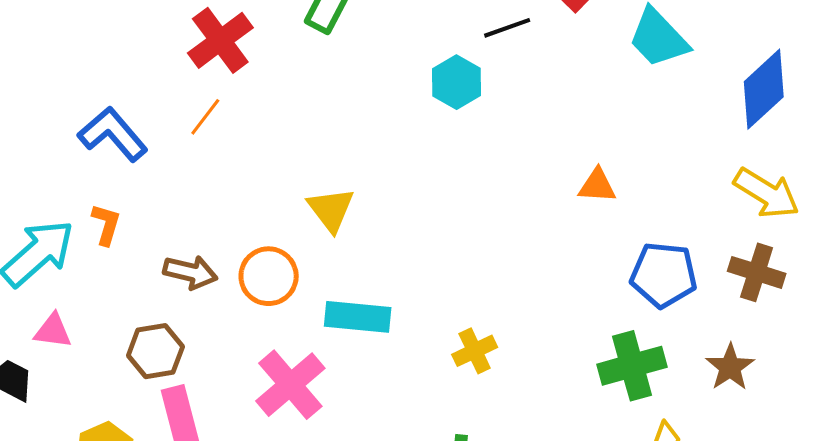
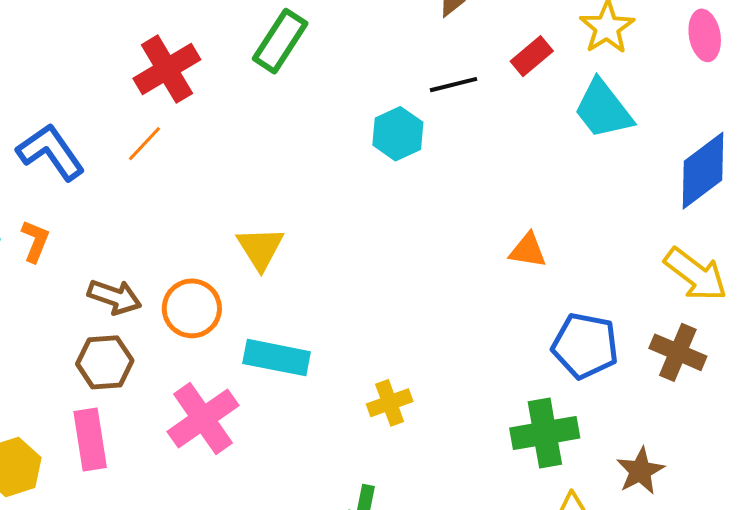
brown hexagon: (155, 351) -> (105, 362), moved
brown star: (730, 367) -> (640, 471), moved

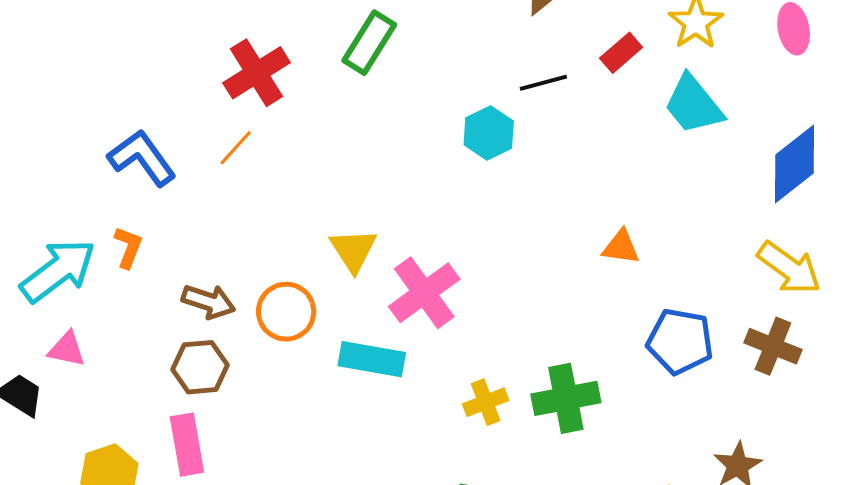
pink cross: (203, 419) -> (424, 293), moved
green cross: (545, 433) -> (566, 398), moved

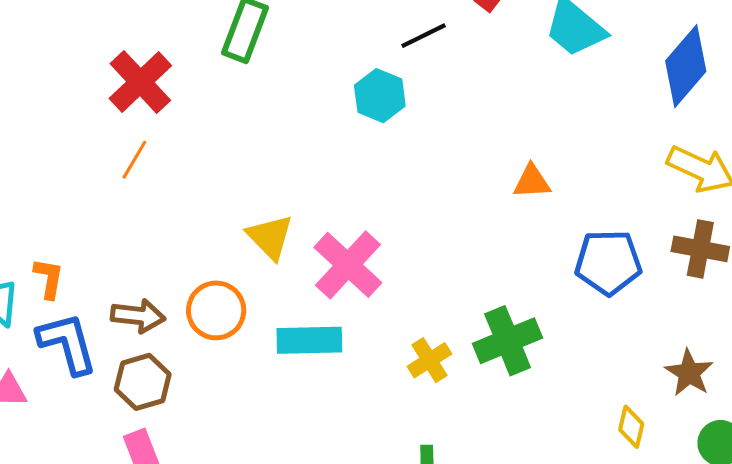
blue L-shape: (142, 158) -> (67, 343), moved, turned 32

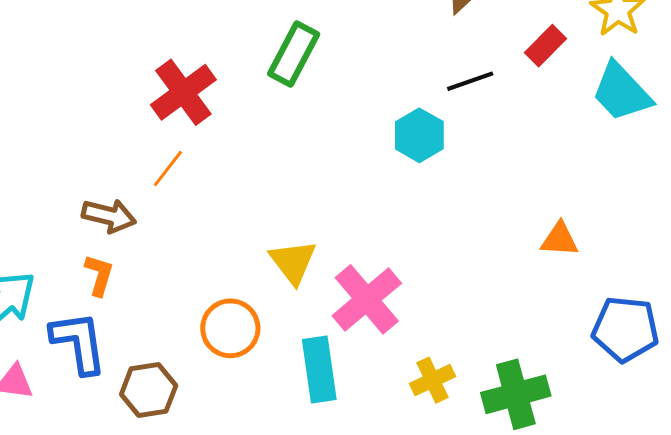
orange L-shape: (49, 278) -> (99, 275), moved
brown arrow: (138, 316) -> (109, 216), moved
cyan rectangle: (309, 340) -> (319, 369), turned 76
yellow cross: (430, 360) -> (432, 380), moved

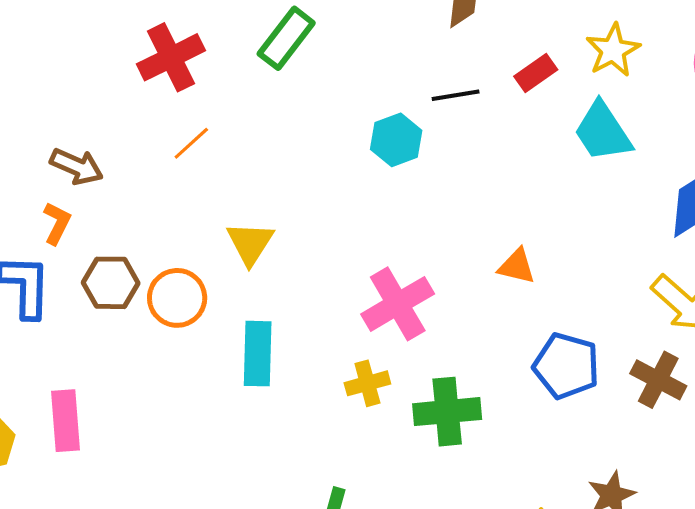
orange line: (168, 169) -> (191, 143), moved
pink cross: (367, 299) -> (398, 304), moved
brown hexagon: (149, 390) -> (111, 283), moved

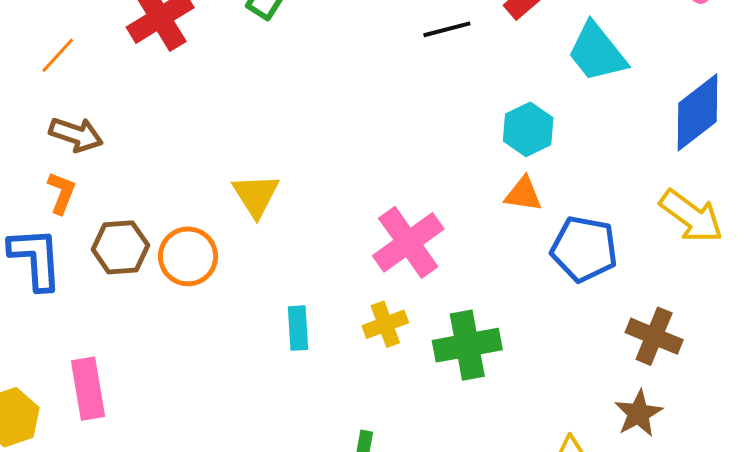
cyan hexagon: (396, 140) -> (528, 129), moved
orange line: (191, 143) -> (58, 55), moved
cyan rectangle: (258, 354) -> (298, 328), moved, size x0.7
blue pentagon: (566, 366) -> (584, 249), moved
brown cross: (658, 380) -> (654, 336), moved

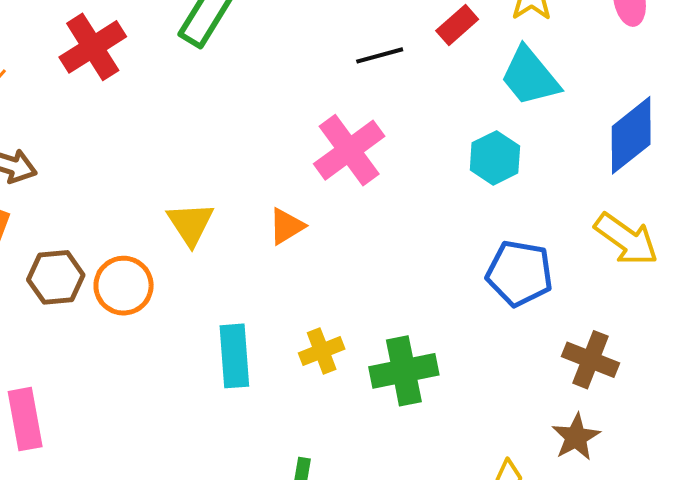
cyan hexagon: (528, 129) -> (495, 158), moved
orange triangle: (523, 194) -> (286, 226), moved, turned -39
pink cross: (408, 242) -> (349, 150), moved
cyan rectangle: (298, 328) -> (234, 356), size x1.4

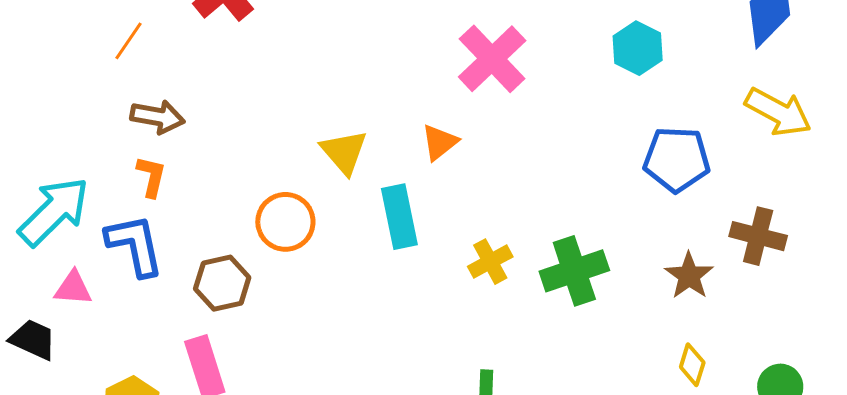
brown hexagon: (56, 277) -> (222, 283), moved
cyan rectangle: (234, 356) -> (399, 217), moved
brown star: (576, 437) -> (689, 276), moved

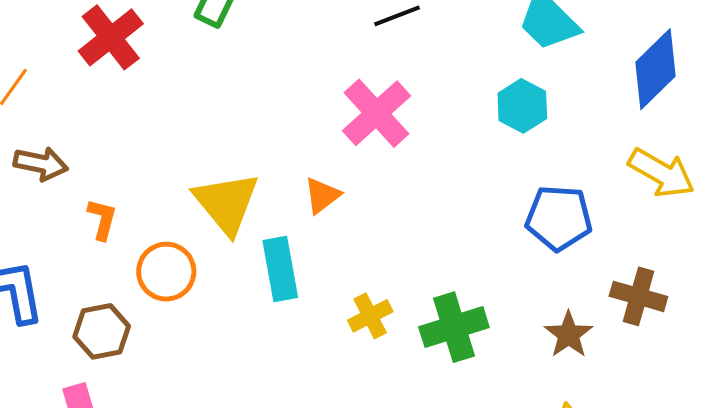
yellow triangle: (344, 152) -> (226, 203), size x1.4
orange L-shape: (151, 176) -> (102, 219), moved

